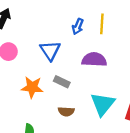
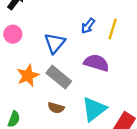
gray rectangle: (62, 82) -> (59, 77), size x1.5
orange star: (32, 87) -> (28, 76), turned 30

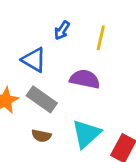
blue arrow: (88, 26) -> (62, 30), moved
blue triangle: (55, 43) -> (34, 60), turned -35

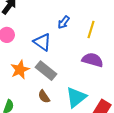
purple semicircle: (85, 79) -> (93, 60), moved
brown semicircle: (41, 136) -> (44, 97), turned 40

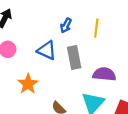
purple semicircle: (93, 60) -> (104, 74), moved
gray rectangle: (46, 71) -> (74, 57), moved, turned 50

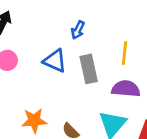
yellow line: (96, 28) -> (124, 53), moved
orange star: (28, 84) -> (34, 121), moved, turned 30

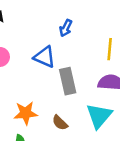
gray rectangle: (89, 69) -> (68, 81), moved

